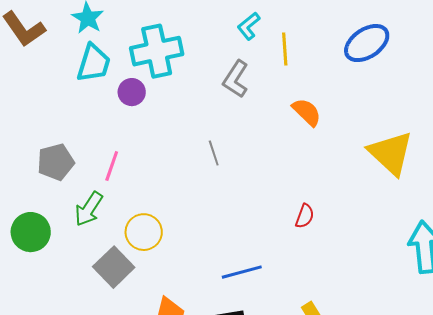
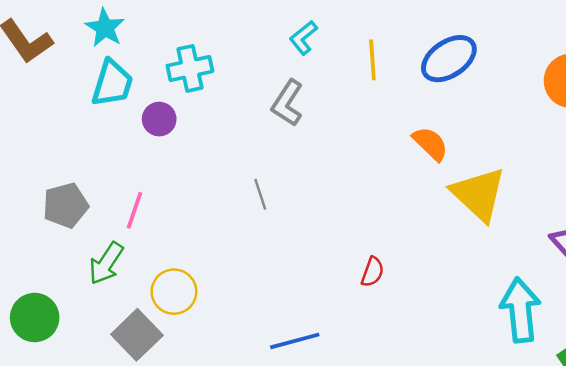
yellow line: (285, 49) -> (372, 60), moved
cyan cross: (157, 51) -> (190, 68), size x0.7
orange semicircle: (307, 112) -> (430, 144), moved
green circle: (31, 232) -> (35, 318), moved

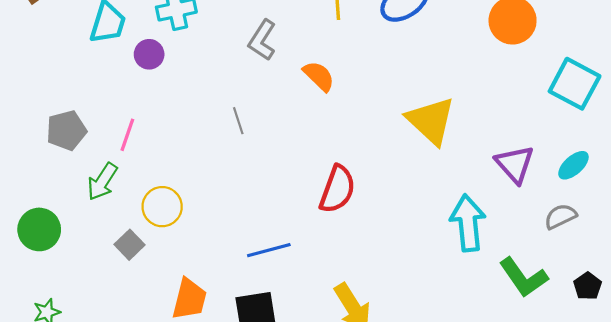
orange semicircle: (430, 144) -> (319, 76), moved
red semicircle: (372, 272) -> (337, 189), size x1.8
gray square: (137, 335) -> (129, 245), size x0.7

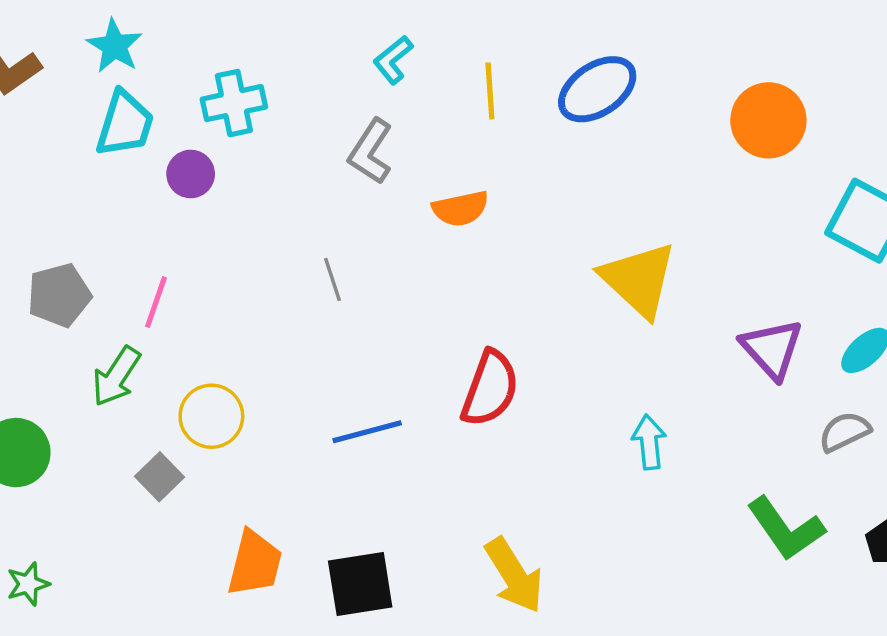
orange semicircle: (319, 76) -> (461, 209), turned 124
cyan arrow: (468, 223) -> (649, 442), moved, size x0.6
blue line: (269, 250) -> (367, 432), moved

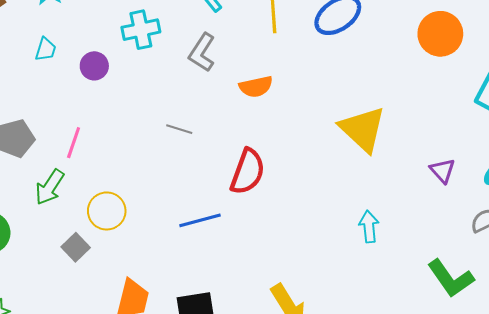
cyan cross: (234, 103) -> (141, 30), moved
cyan trapezoid: (125, 124) -> (46, 49), moved, size x0.6
gray line: (332, 280) -> (179, 129), turned -55
purple triangle: (772, 349) -> (442, 171), size x0.7
red semicircle: (490, 389) -> (248, 172), moved

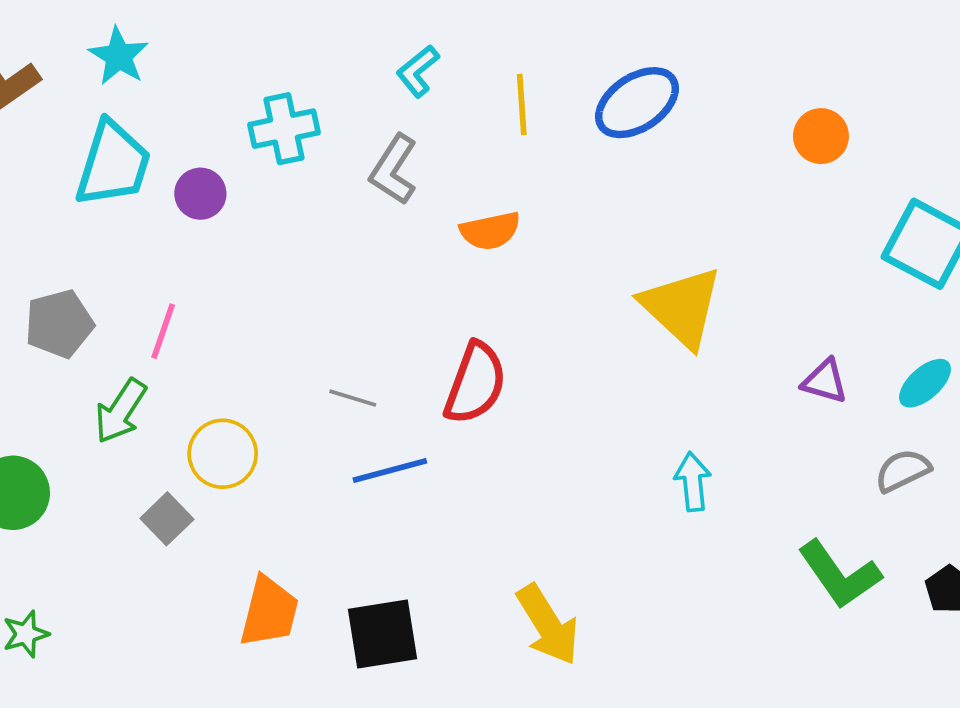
orange circle: (440, 34) -> (821, 136), size x0.7
cyan trapezoid: (46, 49) -> (113, 164), size x2.0
gray line: (179, 129) -> (353, 398), moved
purple triangle: (442, 171) -> (825, 381), turned -32

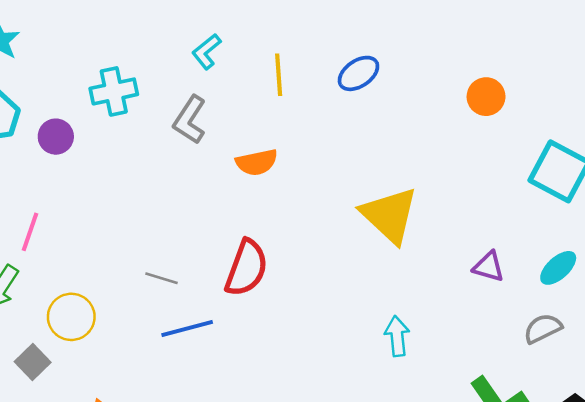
blue ellipse: (637, 103) -> (358, 73), size x0.7

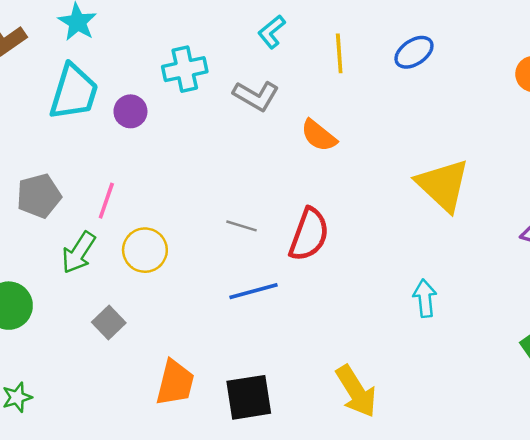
gray L-shape: (190, 120) -> (256, 96), turned -93
orange semicircle: (257, 162) -> (319, 135), turned 51
gray line: (161, 278) -> (241, 226), moved
yellow circle: (71, 317) -> (145, 250), moved
cyan arrow: (397, 336) -> (425, 298), moved

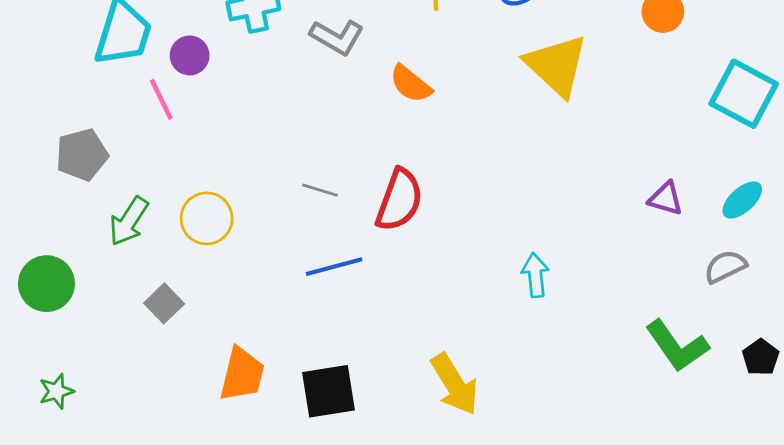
yellow triangle: (443, 185) -> (557, 65), moved
pink line: (106, 201) -> (161, 99), moved, turned -45

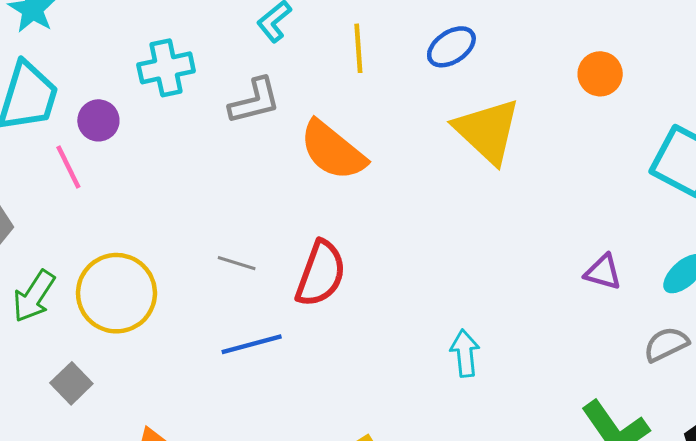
gray L-shape: (337, 37) -> (255, 101), turned -44
orange semicircle: (411, 84) -> (333, 150), size x1.5
yellow circle: (207, 218) -> (116, 293), size x1.4

